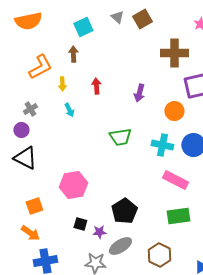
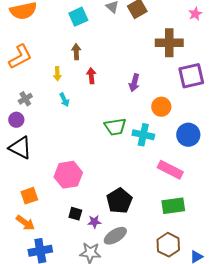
brown arrow: (73, 54) -> (76, 52), moved
orange L-shape: (40, 67) -> (20, 57), moved
orange circle: (174, 111) -> (161, 107), moved
cyan cross: (162, 145) -> (143, 135), moved
brown hexagon: (159, 255) -> (168, 245), moved

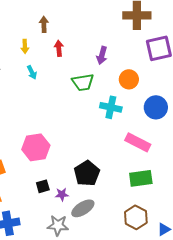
green trapezoid: (115, 127) -> (83, 82), moved
black square: (75, 214) -> (43, 186), turned -32

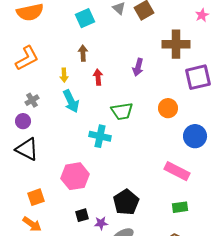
purple arrow: (102, 55) -> (138, 67), moved
cyan arrow: (32, 72) -> (71, 101), size x1.6
cyan cross: (111, 107) -> (100, 136), moved
green rectangle: (141, 178) -> (180, 207), size x0.7

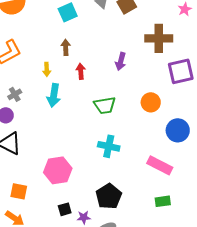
cyan arrow: (71, 101) -> (54, 95), turned 35
cyan cross: (100, 136) -> (109, 146), moved
orange square: (36, 197) -> (19, 191), turned 30

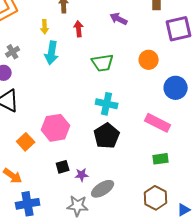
purple arrow: (121, 61) -> (119, 19), turned 102
orange square: (19, 191) -> (26, 142), moved, turned 36
black pentagon: (109, 196) -> (107, 136), moved

